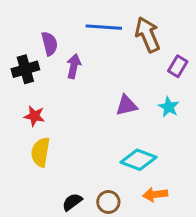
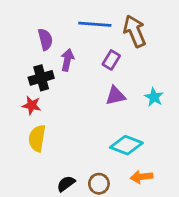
purple rectangle: (178, 66) -> (111, 60), moved
black cross: (25, 69) -> (41, 78), moved

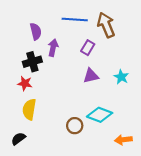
orange arrow: (142, 177) -> (123, 140), moved
black semicircle: (66, 184) -> (18, 139), moved
brown circle: (99, 184) -> (75, 126), moved

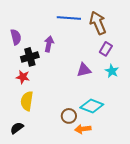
purple semicircle: (36, 31) -> (16, 37), moved
purple rectangle: (88, 48) -> (106, 49), moved
orange arrow: (123, 140) -> (83, 129), moved

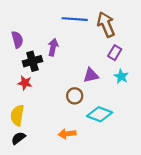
yellow semicircle: (27, 101) -> (17, 115), moved
brown circle: (69, 116) -> (75, 96), moved
orange arrow: (83, 129) -> (67, 134), moved

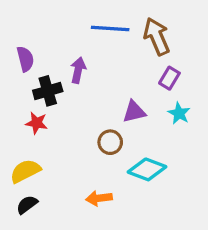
yellow semicircle: (17, 115) -> (25, 171), turned 54

